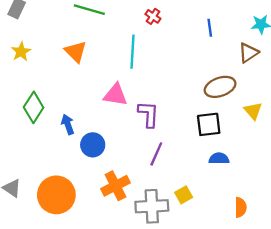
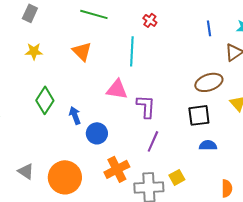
blue line: (210, 28) -> (209, 28), moved
yellow star: (21, 52) -> (34, 51), turned 30

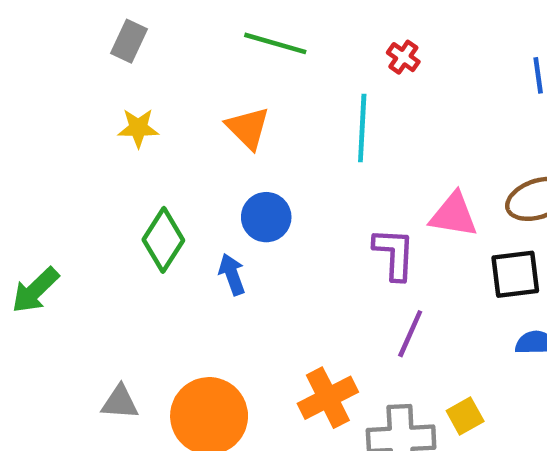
pink triangle: (117, 89) -> (454, 215), moved
blue circle: (97, 133) -> (266, 217), moved
gray triangle: (26, 171) -> (120, 402), turned -30

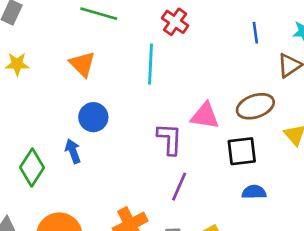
red cross: (403, 57) -> (175, 22), size x1.4
green diamond: (163, 240) -> (32, 168), moved

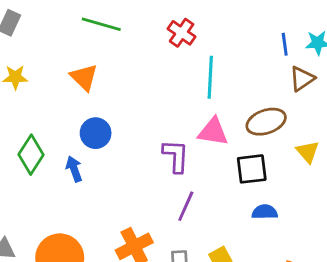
blue line: (255, 33) -> (285, 44), moved
cyan line: (151, 64) -> (210, 77), moved
green diamond: (32, 168) -> (31, 155), moved

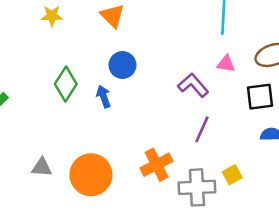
pink triangle: (213, 132) -> (226, 64), size x0.7
purple L-shape: (176, 156) -> (193, 85), turned -44

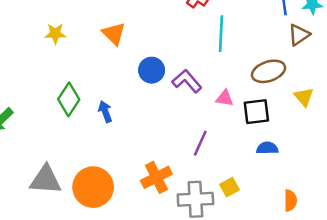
pink triangle: (226, 64) -> (225, 98), moved
blue circle: (123, 65) -> (152, 70), moved
purple L-shape: (193, 85) -> (187, 81), moved
gray triangle: (42, 167) -> (46, 180), size x1.6

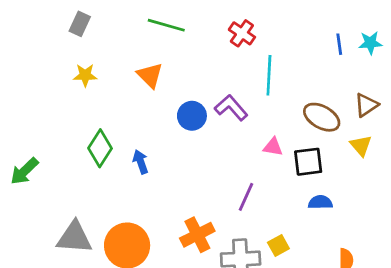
brown triangle: (299, 35) -> (366, 105), moved
brown ellipse: (269, 71) -> (322, 117), turned 48
purple L-shape: (187, 81) -> (231, 108), moved

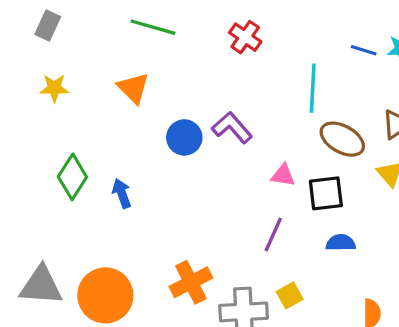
blue line: (339, 44) -> (364, 50), turned -65
cyan line: (269, 75) -> (313, 88), moved
purple line: (246, 197) -> (273, 235), moved

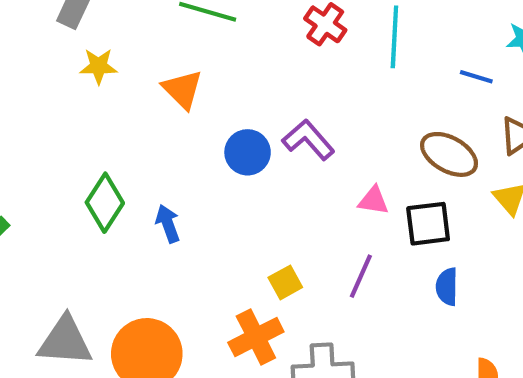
blue line: (364, 50) -> (476, 77), moved
yellow star: (54, 88) -> (99, 66), moved
cyan line: (313, 88) -> (394, 37), moved
blue semicircle: (341, 243) -> (447, 287), turned -88
yellow square: (290, 295) -> (285, 282), moved

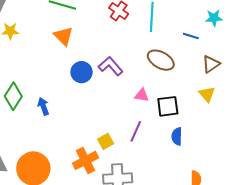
orange triangle: (182, 89) -> (63, 36), moved
brown ellipse: (449, 154) -> (161, 60), moved
yellow square: (285, 282) -> (106, 141), moved

